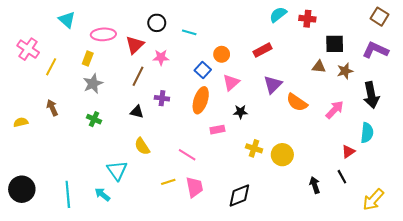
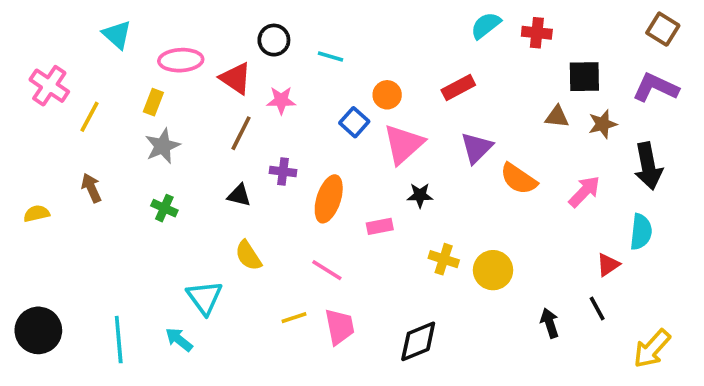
red triangle: (135, 45) -> (236, 78), turned -42
pink triangle: (231, 83) -> (404, 144), size x1.4
orange ellipse: (201, 100) -> (329, 199), moved

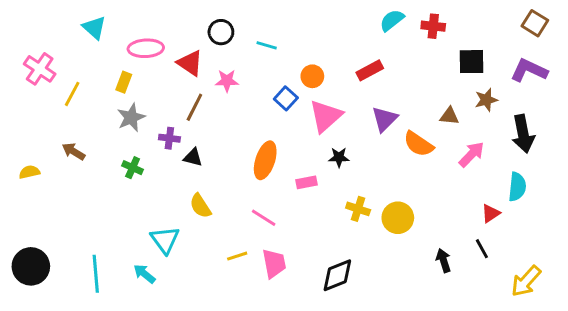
brown triangle: (557, 117) -> (449, 116), moved
purple cross: (283, 172) -> (169, 138), moved
brown arrow: (91, 188) -> (74, 151), turned -35

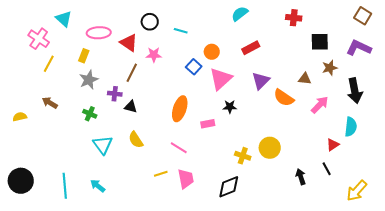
cyan semicircle: (392, 20) -> (240, 14), moved
pink cross: (40, 69) -> (39, 39), moved
yellow cross: (358, 209) -> (243, 156), moved
cyan triangle: (165, 240) -> (103, 145), moved

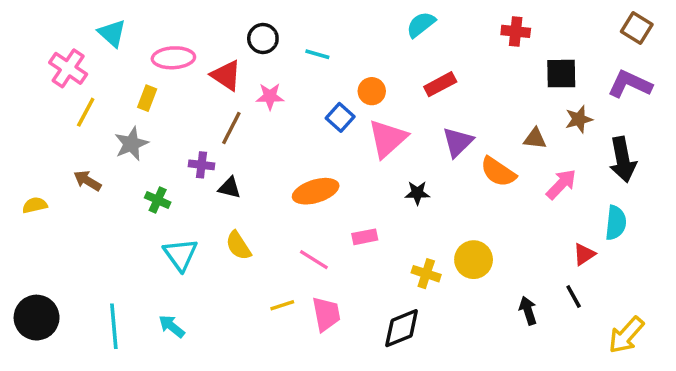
gray star: (89, 80) -> (131, 144), moved
black star: (230, 107) -> (417, 193), moved
orange ellipse: (180, 109) -> (316, 191), turned 55
pink rectangle: (208, 124) -> (365, 237), moved

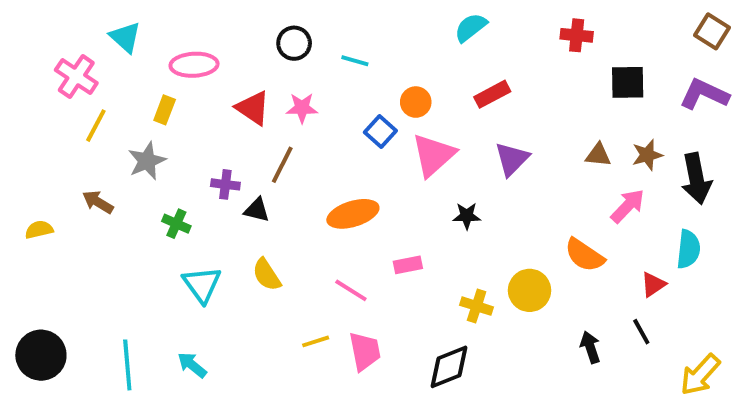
red triangle: (226, 75) -> (253, 108), moved
brown star: (579, 119) -> (647, 155), moved
brown line: (231, 128) -> (282, 165), moved
orange semicircle: (498, 172) -> (584, 255), moved

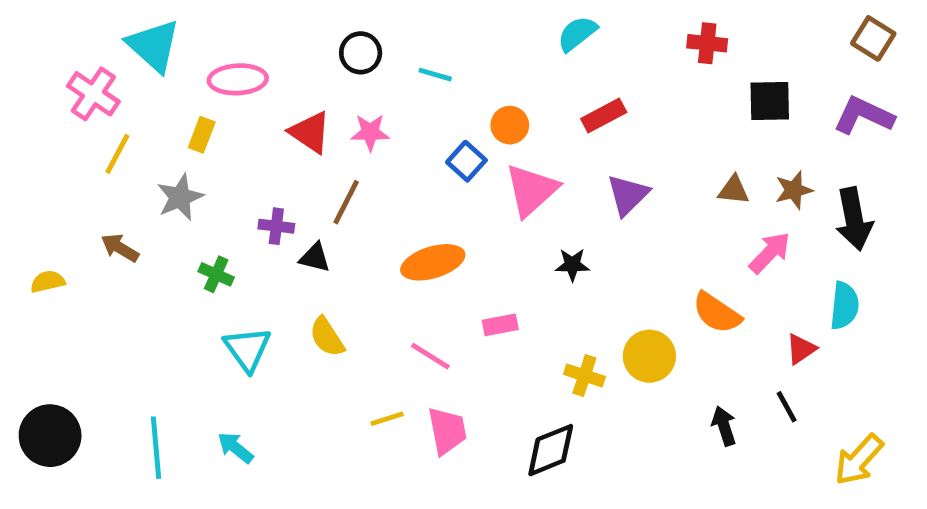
cyan triangle: (125, 37) -> (154, 46), size x1.4

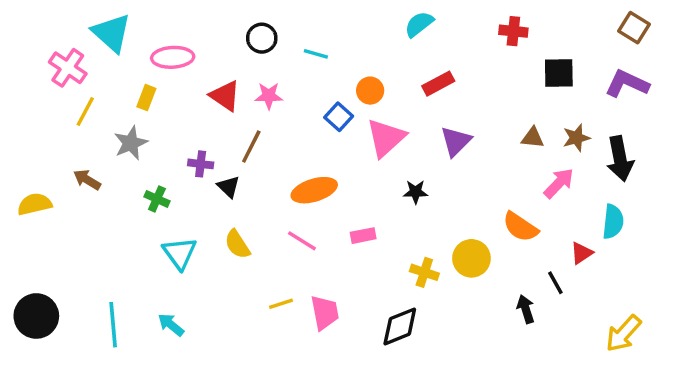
black triangle: (315, 257) -> (229, 187), turned 30
yellow semicircle: (48, 282) -> (35, 204), size x1.4
pink line: (430, 356) -> (302, 241), moved
black line: (787, 407) -> (555, 283), moved

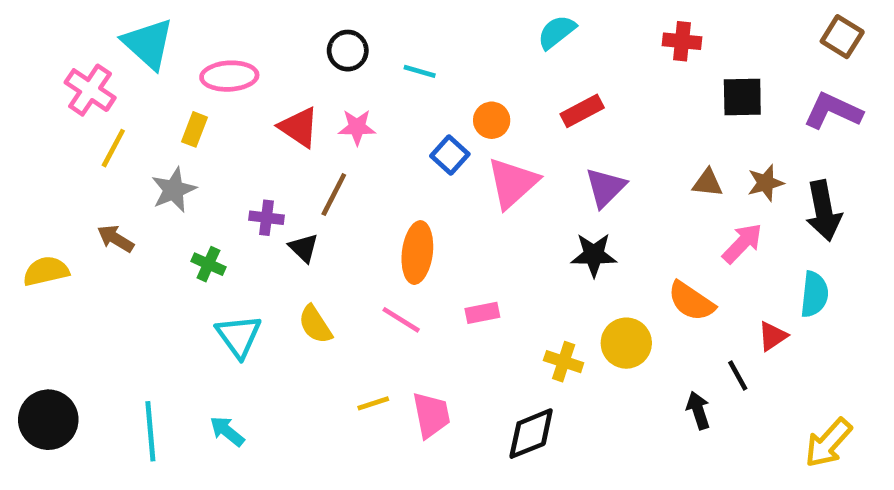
orange ellipse: (314, 190) -> (417, 253), turned -66
black star: (416, 192) -> (594, 255), moved, size x1.4

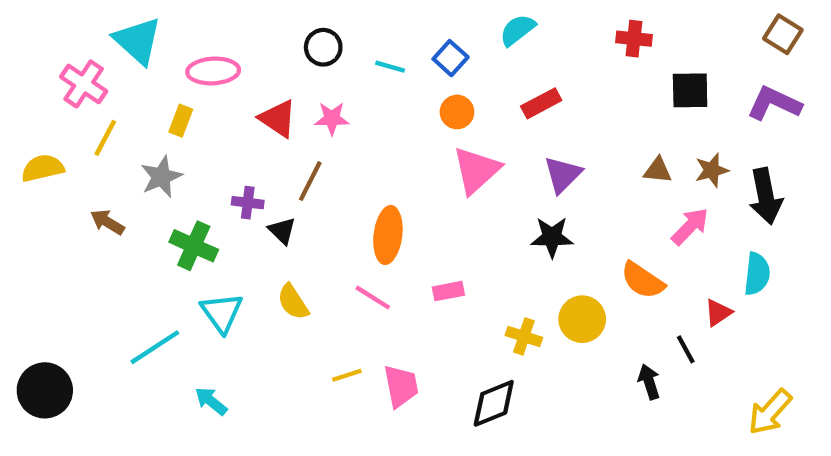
blue square: (450, 155) -> (451, 58), moved
green cross: (208, 264) -> (194, 246), size x1.5
yellow semicircle: (46, 271) -> (43, 168), moved
cyan line: (150, 431) -> (155, 347), moved, turned 62

